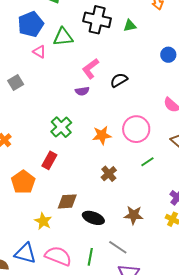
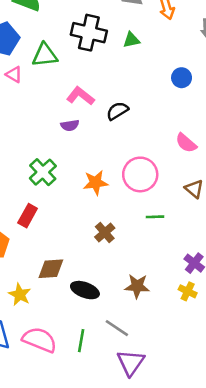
pink L-shape: (90, 69) -> (80, 96), turned 75
green line: (147, 162) -> (155, 217), turned 32

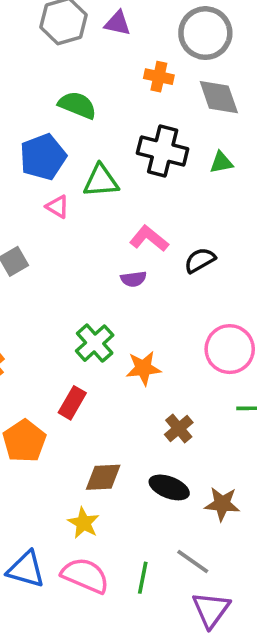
orange star: (96, 183) -> (143, 368), moved
black ellipse: (85, 290) -> (169, 487), moved
yellow star: (20, 295) -> (84, 523), moved

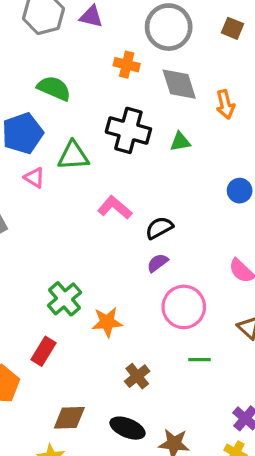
purple semicircle: (134, 279) -> (158, 263), moved, turned 150

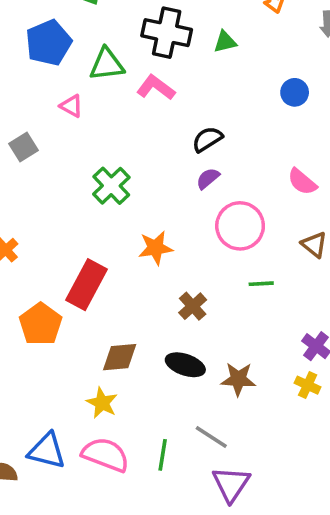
pink triangle: (34, 178) -> (71, 106), moved
pink L-shape: (115, 208) -> (156, 87), moved
green cross: (65, 299) -> (111, 186), moved
red rectangle: (44, 351) -> (86, 285), size x1.5

